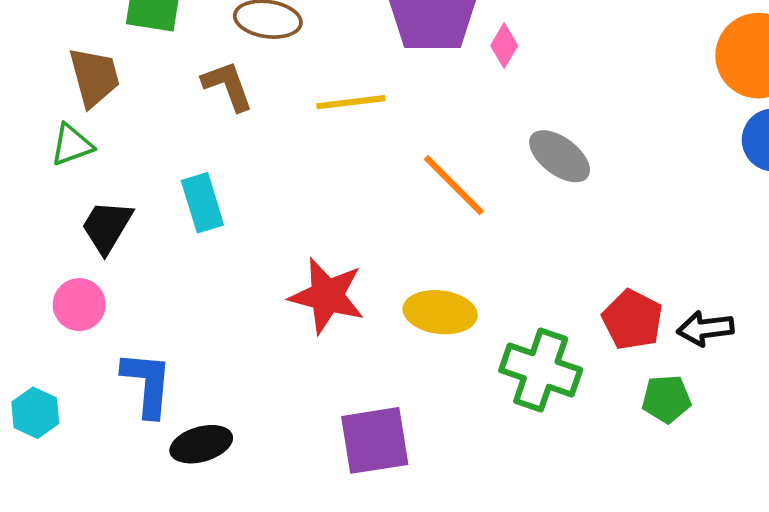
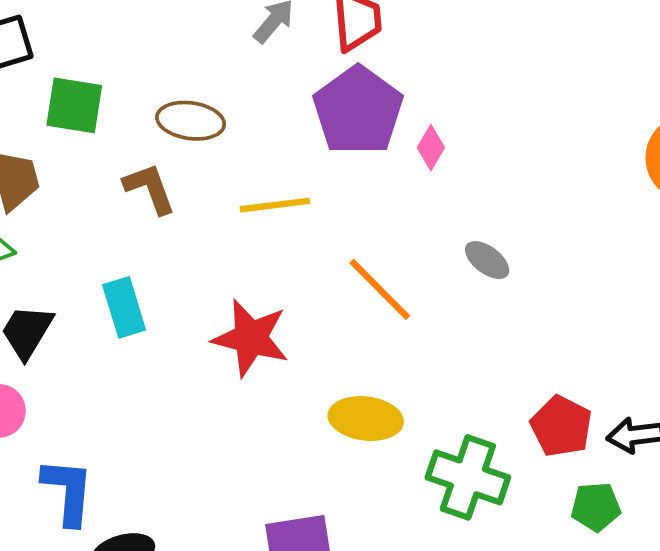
gray ellipse: (560, 156) -> (487, 260), size x0.7
red star: (327, 296) -> (251, 338), moved

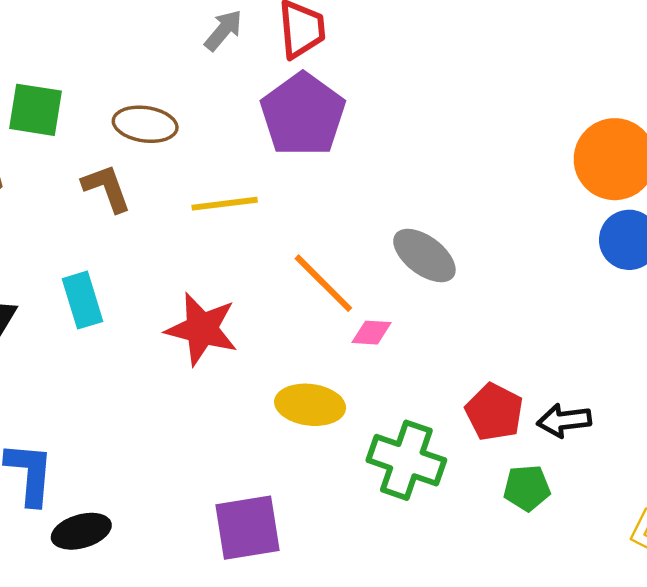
pink diamond: (431, 148) -> (371, 333), moved, turned 63
gray ellipse: (487, 260) -> (424, 255), size x1.5

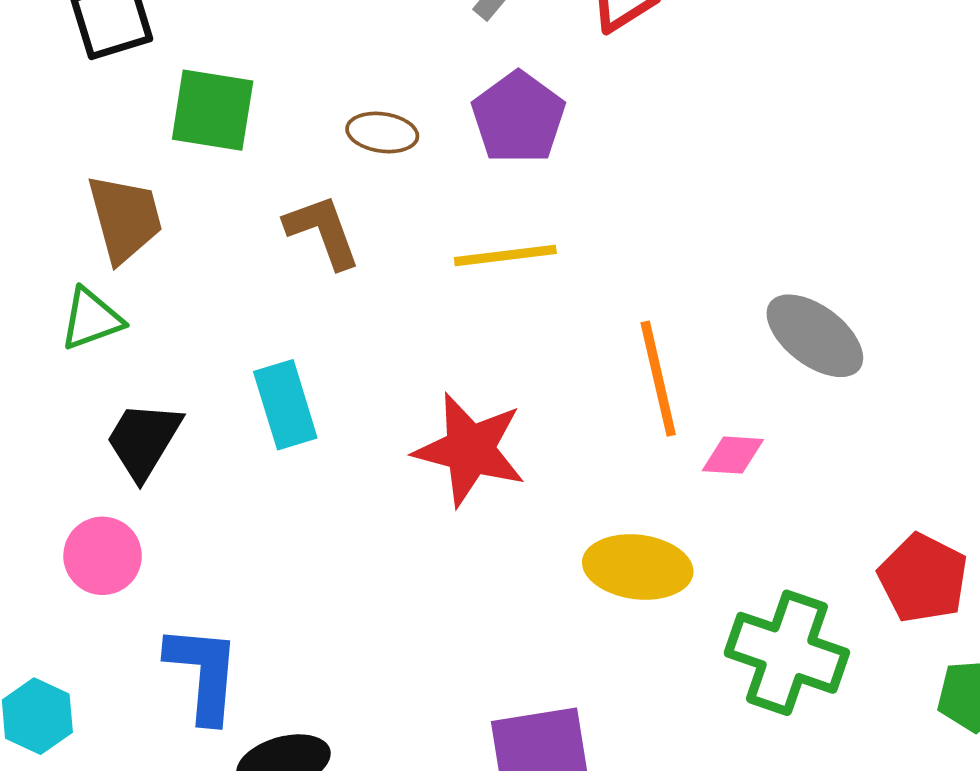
purple pentagon: (303, 115) -> (518, 118), moved, size x0.7
brown ellipse: (145, 124) -> (382, 133), size x0.7
orange line: (323, 283) -> (658, 379), turned 32

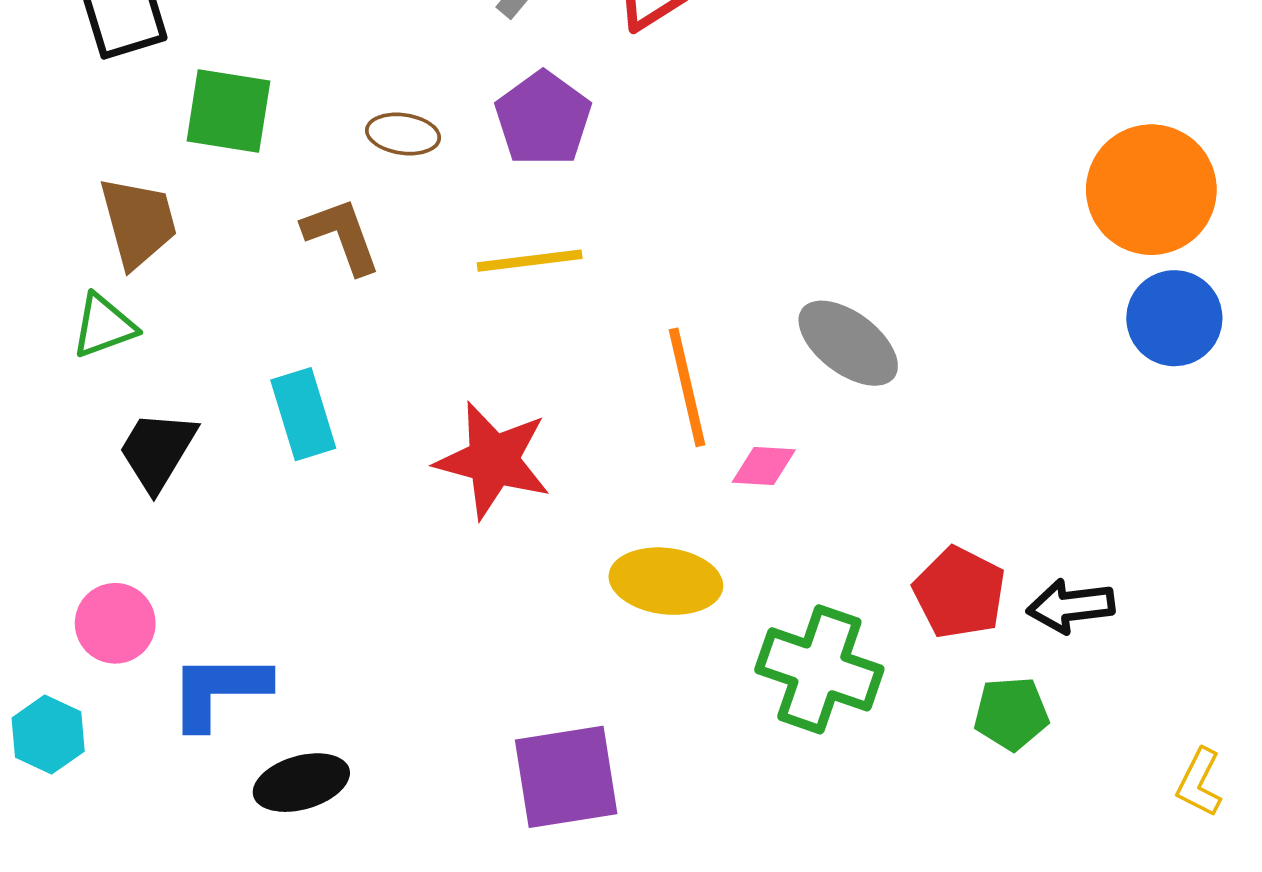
pink circle: (103, 556) -> (115, 623), moved
blue L-shape: (203, 673) -> (219, 690), turned -95

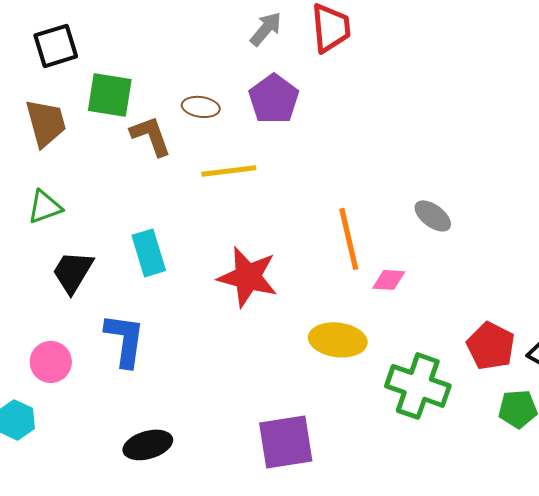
brown trapezoid: (138, 222) -> (46, 123), moved
brown L-shape: (342, 236) -> (151, 136), moved
yellow line: (530, 261) -> (229, 171), moved
gray ellipse: (848, 343) -> (433, 216), size x0.7
blue L-shape: (219, 690) -> (125, 340), moved, turned 98

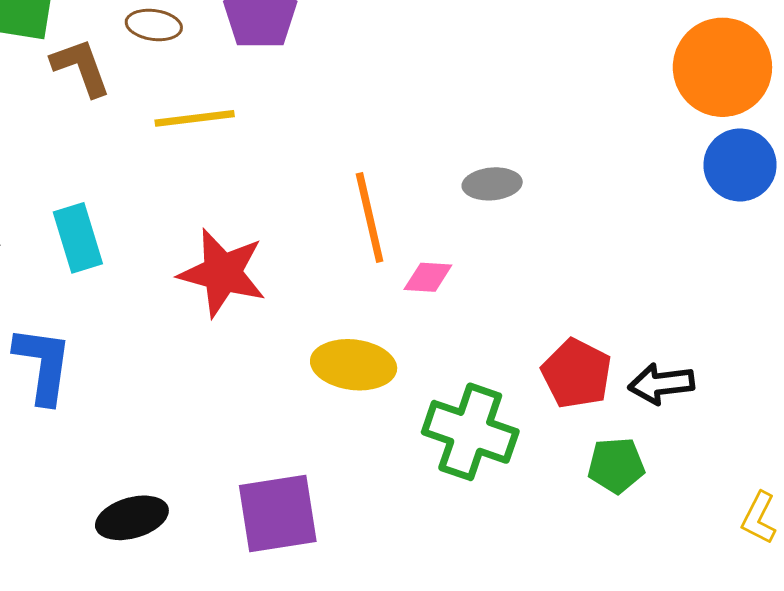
gray ellipse: (433, 216) -> (492, 184), turned -42
black ellipse: (148, 445) -> (132, 518), moved

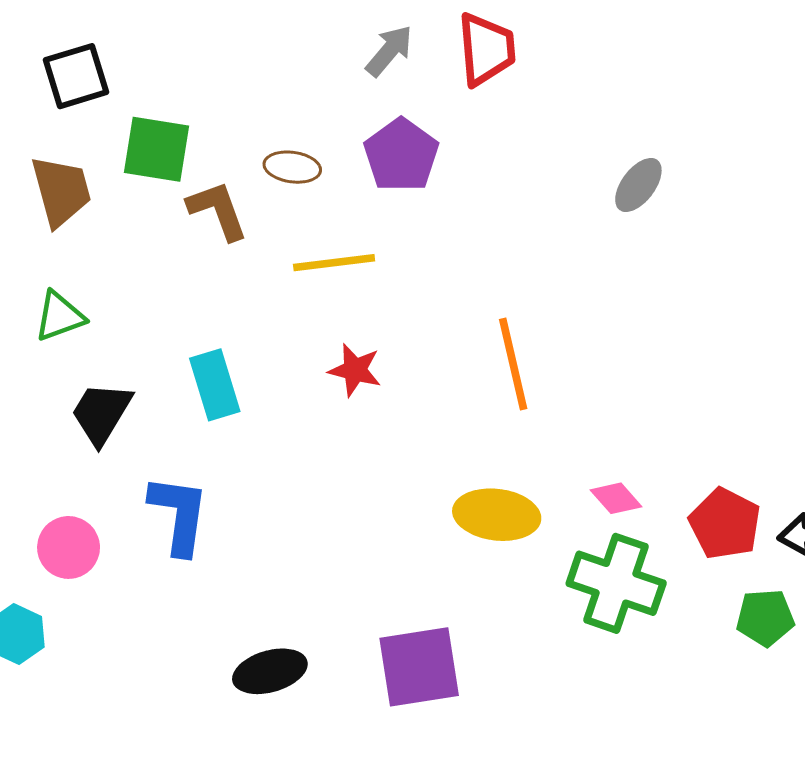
gray ellipse: (492, 184) -> (638, 185), moved, turned -48
red star: (222, 273) -> (355, 370), moved, size x0.6
pink diamond: (428, 277) -> (616, 498), moved, turned 45

